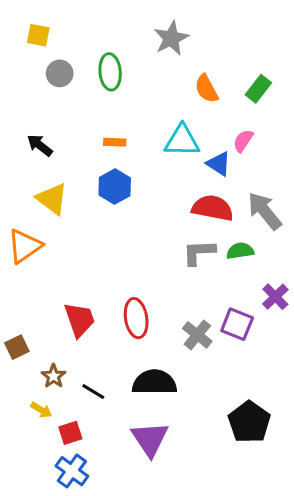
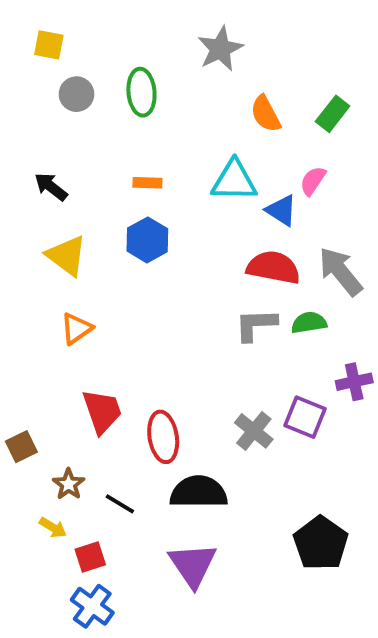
orange triangle: (24, 246) -> (76, 329), moved, size x0.7
purple cross: (275, 297) -> (354, 382), turned 32
red ellipse: (136, 318) -> (163, 437), moved

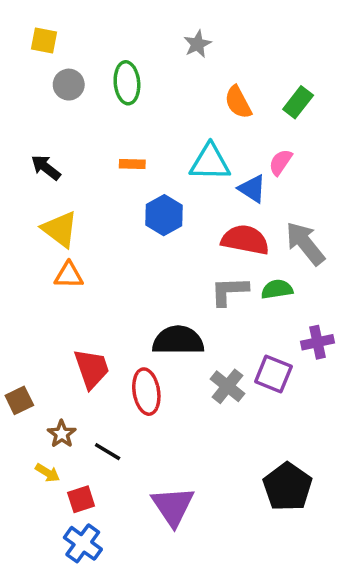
gray star: (220, 49) -> (198, 44), size x0.7
blue hexagon: (147, 240) -> (164, 215), moved
orange triangle: (76, 329) -> (69, 275), moved, turned 36
black semicircle: (199, 492) -> (178, 340), moved

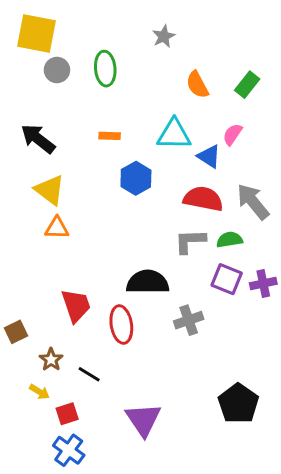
yellow square: (44, 40) -> (36, 33), size x1.8
black arrow: (46, 168) -> (38, 139), size x1.4
purple square: (273, 374) -> (227, 279), moved
gray cross: (228, 386) -> (189, 320), turned 32

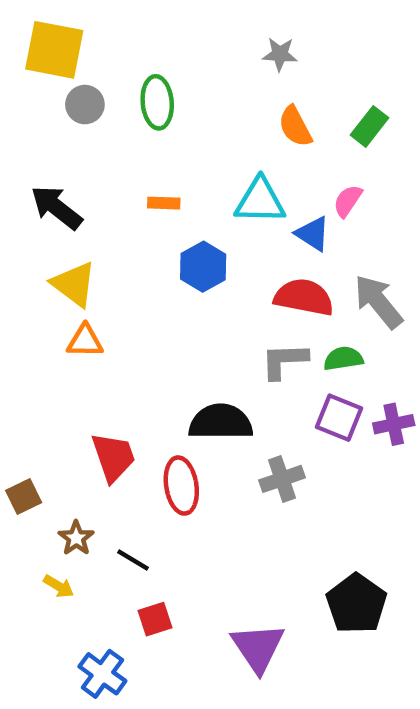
gray star: (164, 36) -> (280, 54), moved, turned 30
red square: (67, 414) -> (155, 619), moved
purple triangle: (143, 420) -> (258, 648), moved

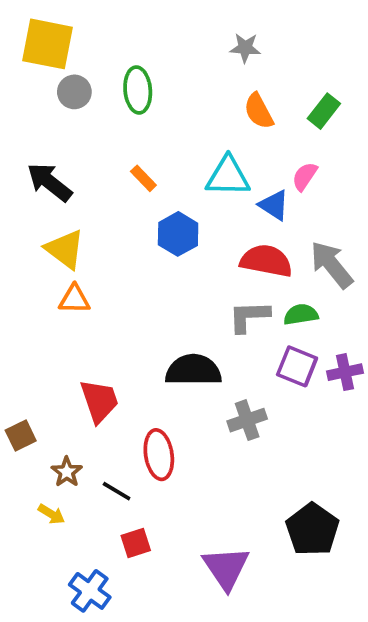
orange rectangle: (164, 203) -> (143, 178), turned 44
red ellipse: (181, 486) -> (159, 455), moved

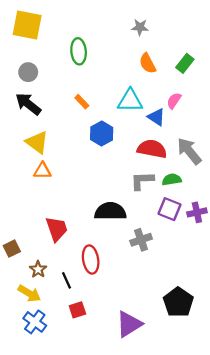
gray circle: (74, 92) -> (28, 72), moved
black line: (117, 491) -> (67, 280), turned 35
yellow arrow: (51, 514) -> (29, 293), size x1.5
purple triangle: (226, 568) -> (129, 324), turned 32
blue cross: (90, 591) -> (35, 322), moved

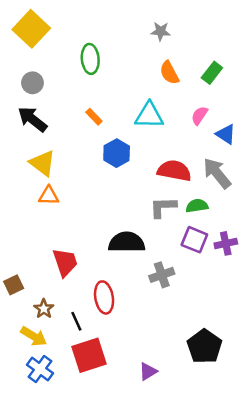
yellow square: (27, 25) -> (31, 29), turned 32
blue triangle: (156, 117) -> (226, 134), moved
red square: (77, 310) -> (89, 355), size x1.8
purple triangle: (129, 324) -> (148, 372), size x0.6

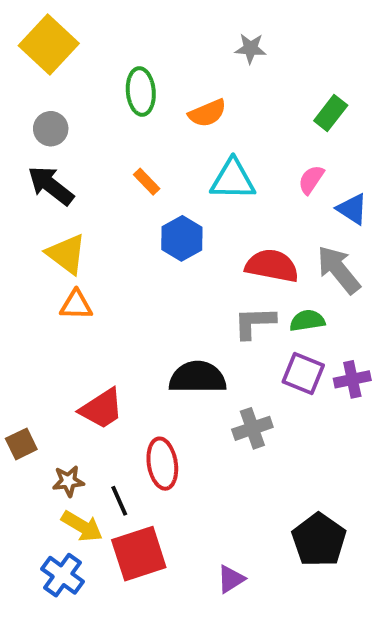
orange semicircle: (169, 73) -> (207, 113), moved, turned -85
red trapezoid: (65, 262) -> (102, 409), turned 76
brown star: (44, 309) -> (68, 481), turned 30
yellow arrow: (34, 336) -> (82, 526), moved

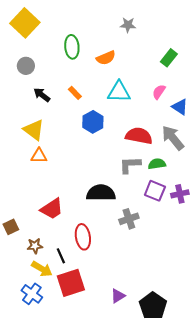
black arrow: (51, 185) -> (42, 95), moved, size x0.7
black pentagon: (319, 540) -> (153, 306), moved

